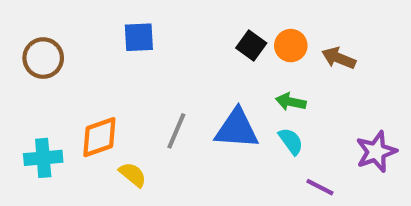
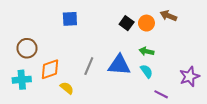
brown circle: (43, 58) -> (27, 48), moved
brown arrow: (339, 58) -> (168, 16), moved

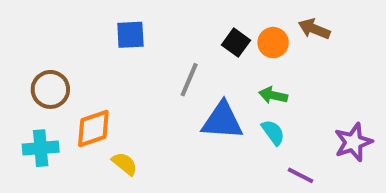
gray line: (89, 66) -> (189, 80), moved

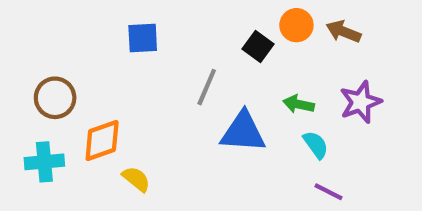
orange circle: (273, 43) -> (296, 25), moved
cyan semicircle: (273, 132) -> (316, 145), moved
purple star: (353, 142) -> (361, 102), moved

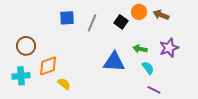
gray line: (207, 87) -> (92, 23), moved

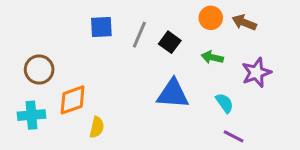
black square: (121, 22) -> (170, 42), moved
green arrow: (140, 49) -> (212, 57), moved
yellow semicircle: (64, 84) -> (97, 127), turned 64

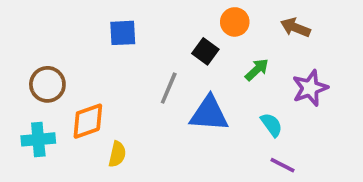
orange circle: (211, 18) -> (235, 22), moved
gray line: (139, 35) -> (169, 88), moved
green arrow: (212, 57) -> (257, 70), turned 125

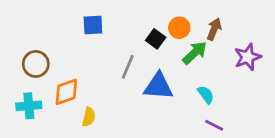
orange circle: (235, 22) -> (179, 28), moved
brown arrow: (295, 27) -> (214, 29), moved, turned 90
green arrow: (257, 70) -> (195, 53), size x1.4
purple star: (310, 88) -> (248, 57), moved

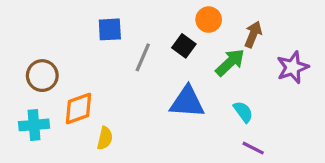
orange circle: (179, 28) -> (209, 20), moved
gray line: (128, 67) -> (143, 57), moved

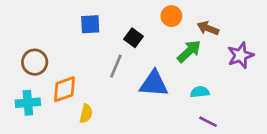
brown arrow: (253, 34) -> (208, 28), turned -90
black square: (184, 46) -> (134, 38), moved
gray line: (143, 57) -> (116, 66), moved
cyan semicircle: (243, 112) -> (200, 92), turned -60

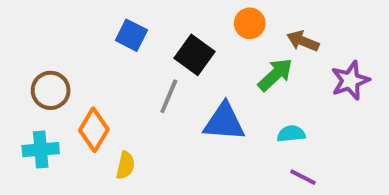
blue square: (90, 24) -> (131, 35), turned 30
black square: (134, 38) -> (194, 55), size x1.4
orange diamond: (64, 89) -> (94, 130), turned -40

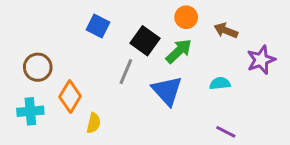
green arrow: (275, 75) -> (179, 51), moved
blue triangle: (224, 122) -> (167, 91), turned 44
cyan semicircle: (291, 134) -> (220, 83), moved

